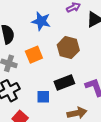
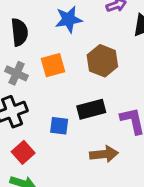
blue star: (41, 21) -> (69, 19), turned -30

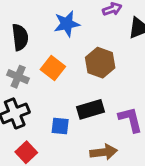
orange square: (53, 65) -> (53, 68), turned -35

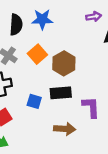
blue star: (67, 24) -> (42, 19), moved
brown hexagon: (100, 63) -> (64, 63), moved

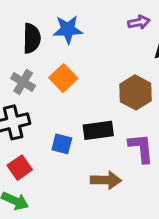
brown hexagon: (64, 63) -> (135, 92), moved

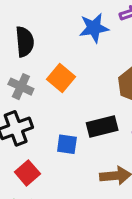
blue star: (68, 29) -> (94, 28), moved

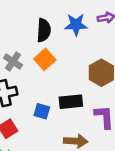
black semicircle: (25, 42) -> (44, 30), moved

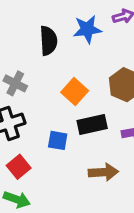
orange square: (45, 59) -> (75, 92), moved

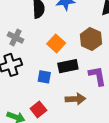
red square: (19, 167) -> (38, 109), moved

